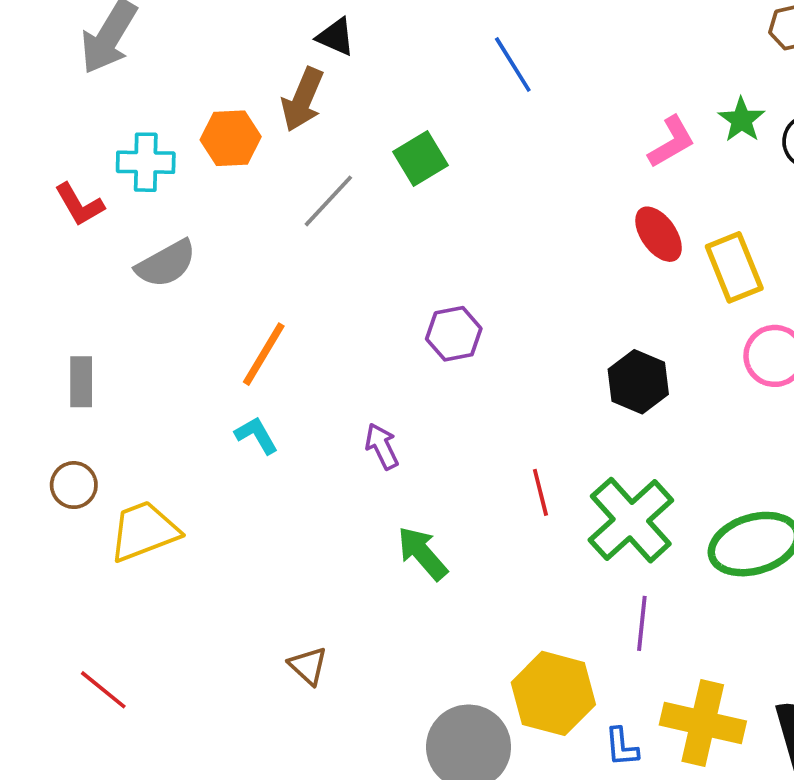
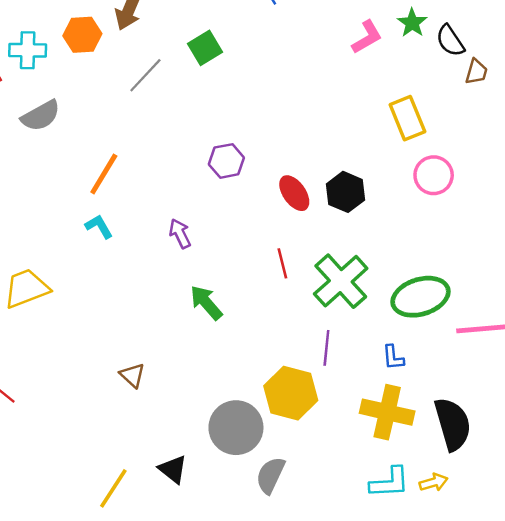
red ellipse: (659, 234) -> (294, 193), moved
purple line: (642, 623) -> (326, 348), moved
blue L-shape: (622, 747) -> (393, 357), moved

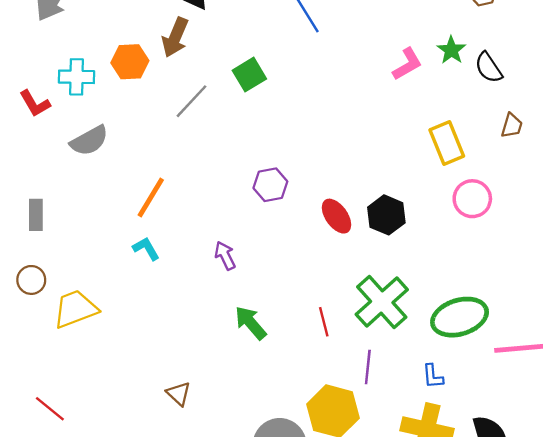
brown trapezoid: (476, 72) -> (512, 126), moved
red line: (282, 263) -> (324, 322), moved

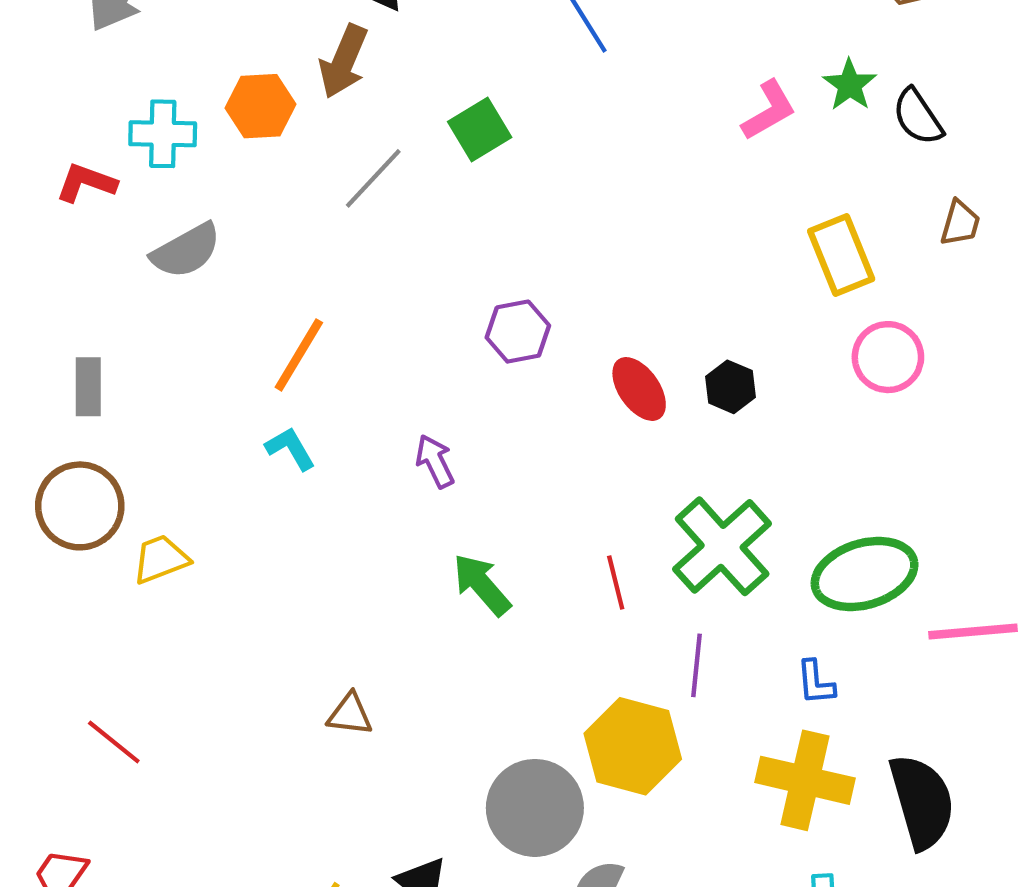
red L-shape: (35, 104) -> (86, 183), turned 140
black hexagon: (386, 215) -> (731, 387), size x0.7
brown circle: (31, 280) -> (80, 506), size x1.6
yellow trapezoid: (75, 309) -> (161, 559), size x0.7
brown triangle: (179, 394) -> (350, 714), turned -36

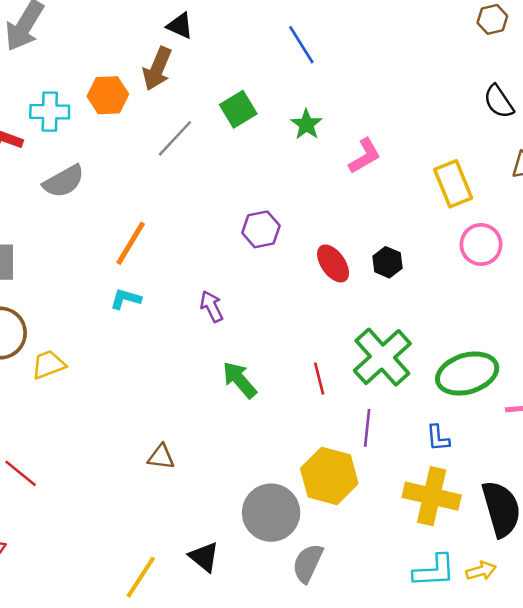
green star: (850, 85) -> (306, 124), moved
pink L-shape: (769, 110) -> (365, 156), moved
cyan L-shape: (290, 449) -> (126, 299), turned -44

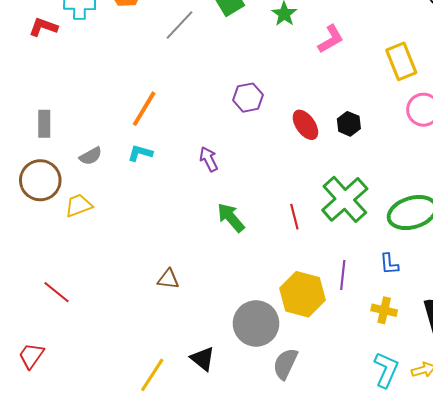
gray semicircle: (64, 181) -> (91, 156), moved, size x0.7
purple line: (367, 428) -> (343, 275), moved
yellow cross: (432, 496) -> (384, 310), size x0.6
cyan L-shape: (434, 571) -> (386, 370), turned -63

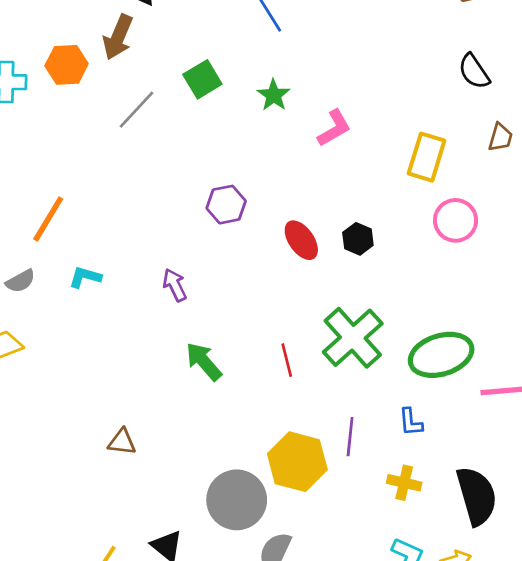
yellow rectangle: (401, 61) -> (427, 157), turned 39
orange line: (144, 109) -> (48, 219), moved

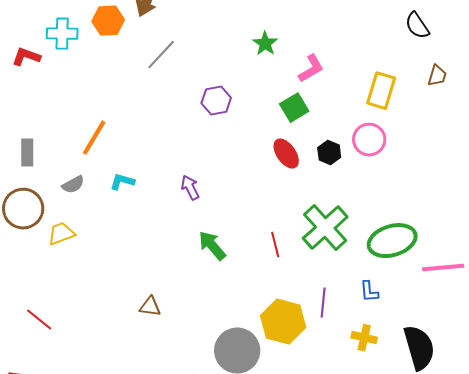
green square: (202, 79) -> (294, 108), moved
purple hexagon: (226, 205) -> (216, 101), moved
pink circle: (456, 220) -> (369, 140), moved

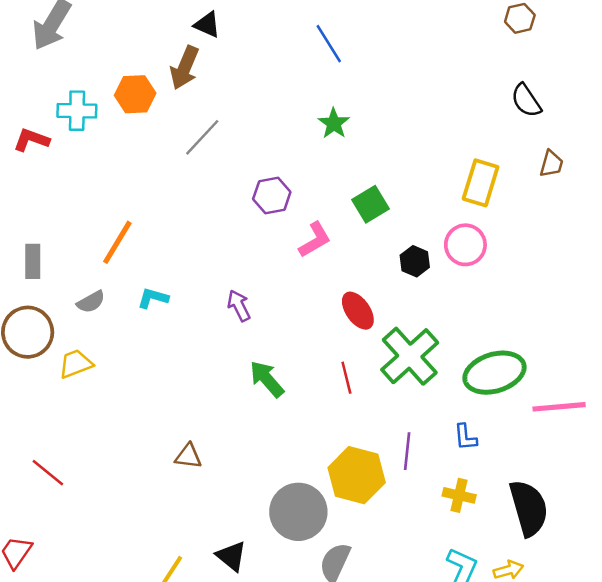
pink L-shape: (311, 69) -> (315, 240), moved
red ellipse: (286, 154) -> (358, 311), moved

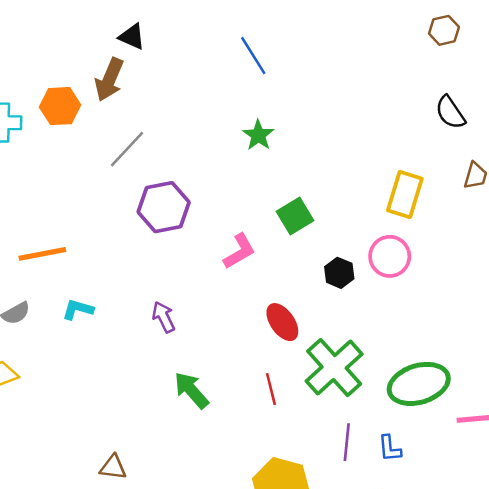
purple hexagon: (272, 195) -> (164, 207), moved, size x1.4
orange line: (117, 242) -> (42, 254), turned 48
purple line: (407, 451) -> (347, 442), moved

